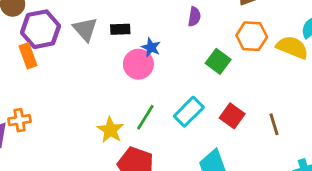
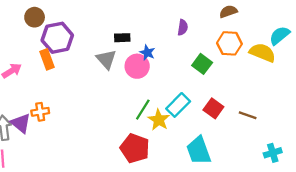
gray triangle: (85, 29) -> (106, 59), moved
brown line: (274, 124) -> (248, 115), turned -54
yellow star: (110, 130) -> (159, 120), moved

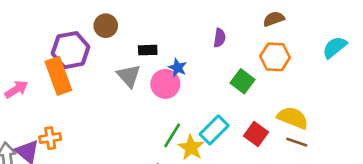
brown circle: (35, 17) -> (106, 26), moved
yellow semicircle: (262, 53) -> (293, 118), moved
orange rectangle: (47, 59) -> (58, 76), size x1.5

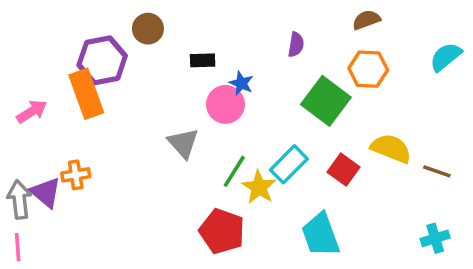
gray triangle: (129, 76) -> (183, 143), moved
green square: (243, 81) -> (326, 101), size x1.5
brown line: (297, 142) -> (437, 171), moved

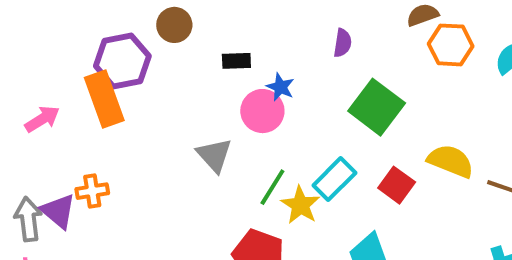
orange hexagon: (368, 69) -> (451, 45), moved

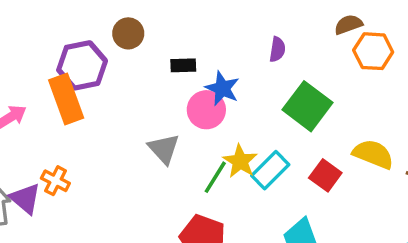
blue star: (280, 87) -> (222, 88), size x1.4
orange cross: (92, 191) -> (55, 181), turned 36
yellow star: (300, 205) -> (240, 161), moved

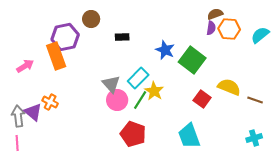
purple semicircle: (277, 49) -> (211, 28), moved
blue star: (222, 88) -> (165, 50), moved
pink circle: (206, 110) -> (117, 100), moved
cyan rectangle: (270, 170) -> (138, 78), moved

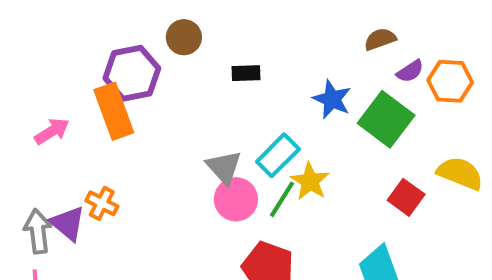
brown semicircle: (215, 14) -> (380, 39), moved
purple semicircle: (211, 28) -> (410, 71), moved, turned 48
orange hexagon: (229, 29) -> (450, 81), moved

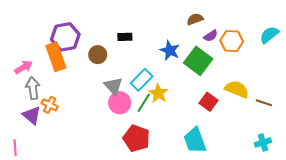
brown circle: (184, 37) -> (98, 55), moved
gray arrow: (38, 231) -> (33, 88), moved

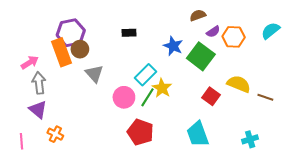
brown circle: (98, 55) -> (80, 49), moved
gray triangle: (113, 86) -> (94, 74), moved
orange cross: (50, 105) -> (55, 134), moved
cyan cross: (263, 142) -> (250, 139), moved

